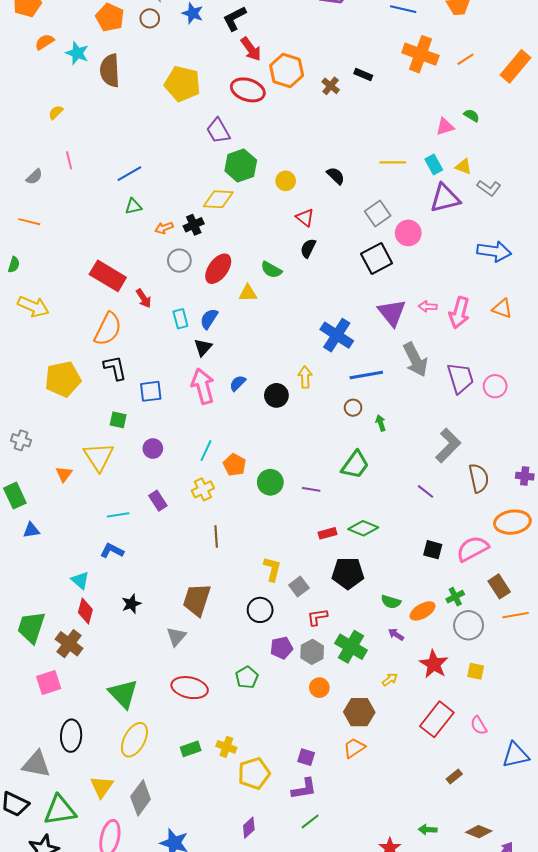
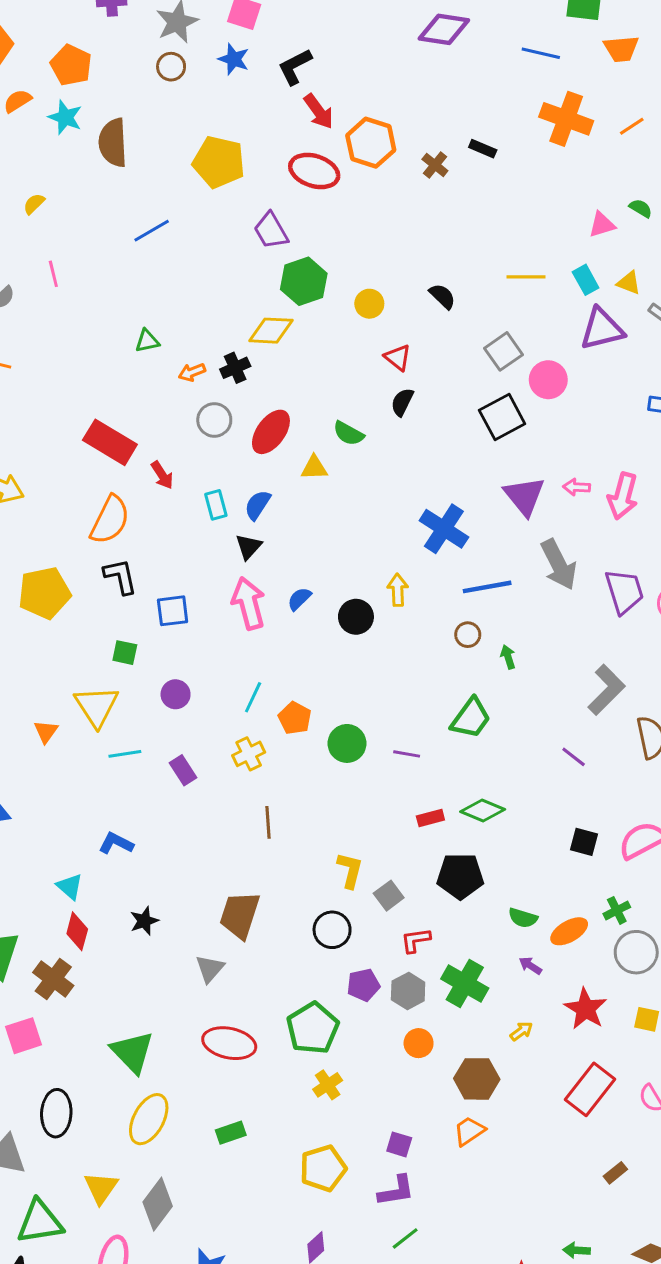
orange pentagon: (110, 17) -> (71, 65), moved
blue line: (129, 174) -> (152, 231), moved
cyan line: (118, 515) -> (125, 754), moved
green pentagon: (247, 677) -> (313, 1028), size x1.6
yellow cross: (226, 747) -> (328, 1085), moved, turned 36

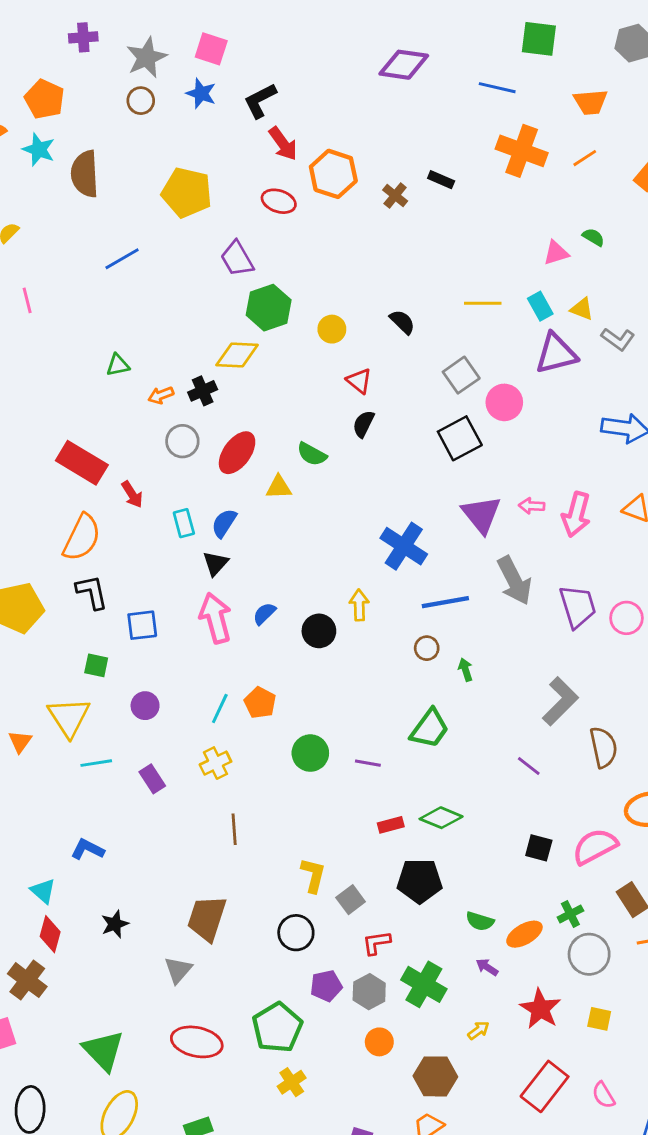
orange trapezoid: (621, 49) -> (591, 102), moved
red ellipse: (314, 171) -> (279, 201), size x0.7
orange pentagon: (295, 718) -> (260, 703), moved

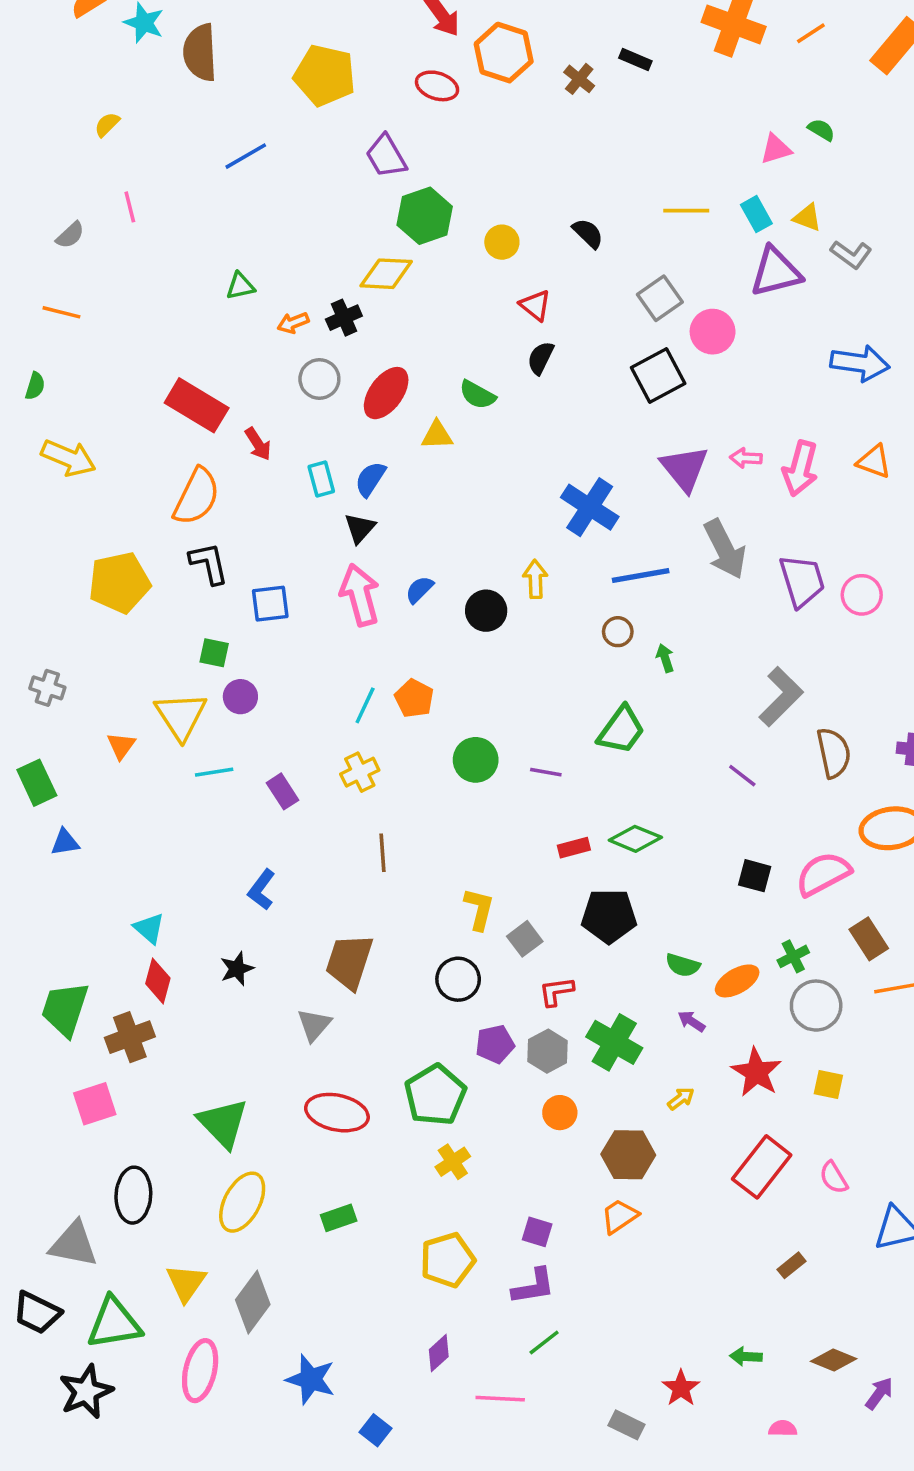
purple circle: (145, 706) -> (240, 697), moved
blue L-shape: (88, 849) -> (261, 890), moved, turned -80
brown cross: (27, 980) -> (130, 1037), turned 33

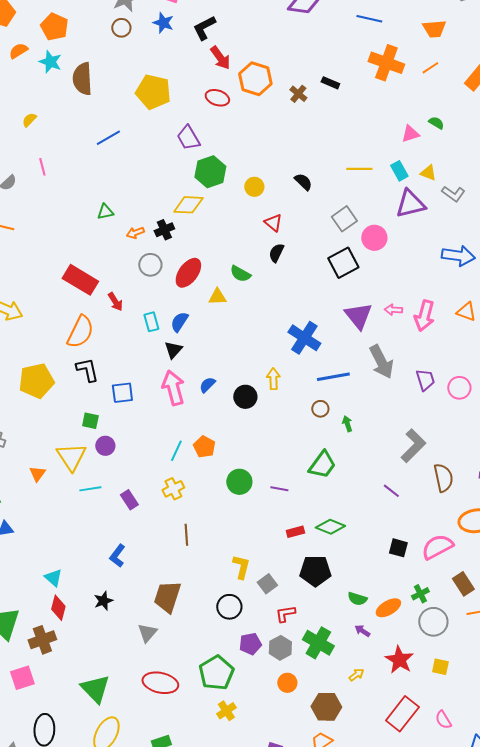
purple trapezoid: (802, 581) -> (425, 380), size x0.7

